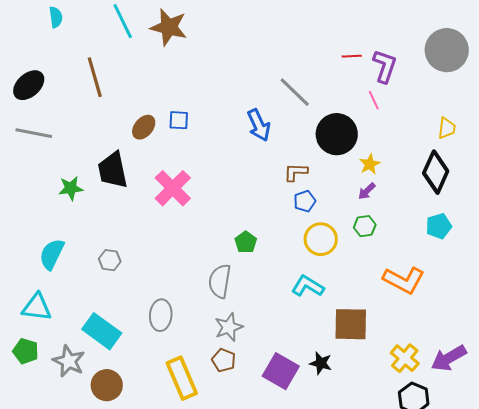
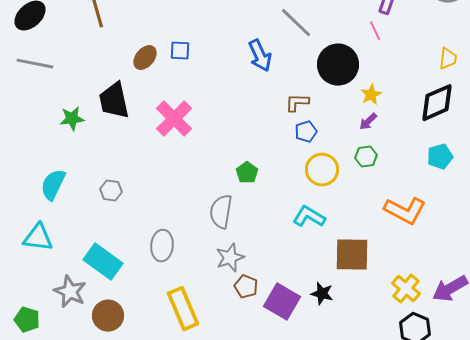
black diamond: (436, 172) -> (437, 103), turned 42
green pentagon: (26, 351) -> (27, 320), moved
brown pentagon: (224, 360) -> (246, 287), moved

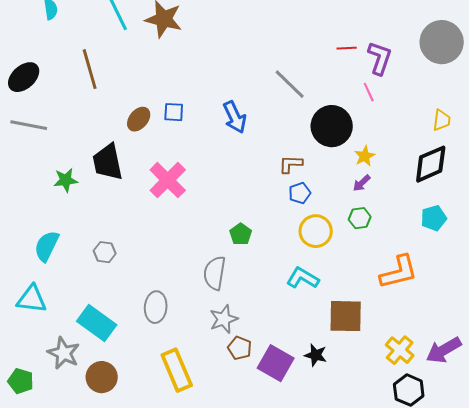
blue arrow: (260, 56) -> (235, 117), moved
orange L-shape: (405, 211) -> (399, 272), turned -42

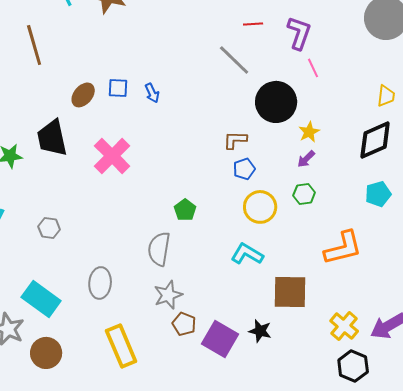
red line: (347, 48) -> (253, 24), moved
purple L-shape: (380, 58) -> (299, 33), moved
blue arrow: (235, 117) -> (152, 93), moved, size x0.6

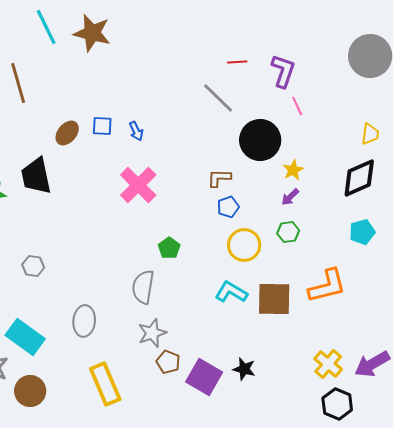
pink cross: (112, 156) -> (138, 185), moved
brown square: (290, 292) -> (274, 299), moved

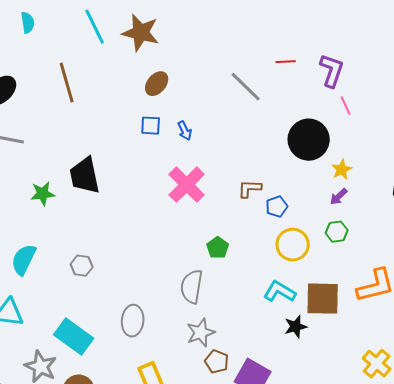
gray line: (218, 98) -> (246, 87), moved
brown ellipse: (67, 133) -> (157, 84), moved
brown L-shape: (219, 178) -> (250, 189), moved
black star: (244, 369) -> (296, 327), moved, turned -30

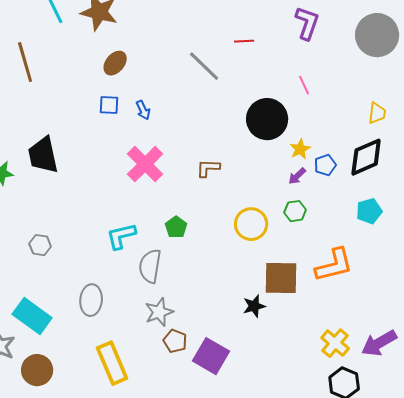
purple L-shape: (332, 71) -> (307, 23), moved
blue pentagon: (277, 207) -> (325, 165), moved
cyan L-shape: (280, 292) -> (121, 236), moved, turned -44

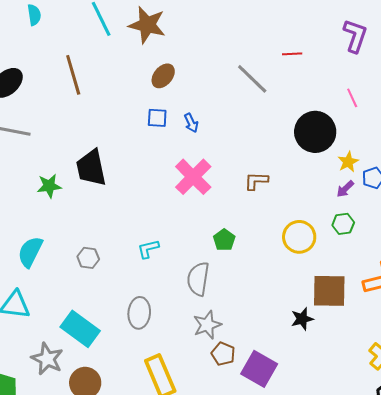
cyan L-shape: (121, 236) -> (148, 249), moved, size x0.7

